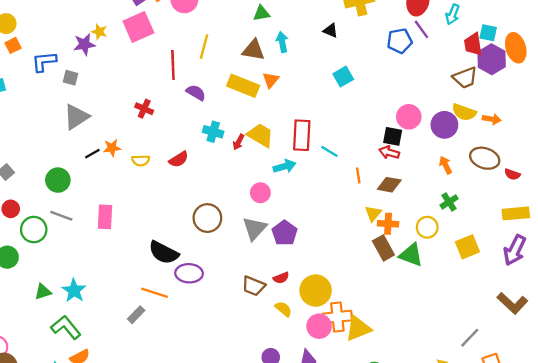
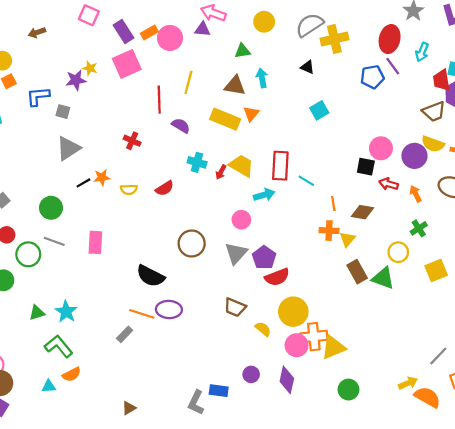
red arrow: (389, 152) -> (389, 184), moved
orange cross: (388, 224) -> (329, 231), moved
purple ellipse: (189, 273) -> (169, 309), moved
red semicircle: (281, 278) -> (277, 277), moved, size x1.6

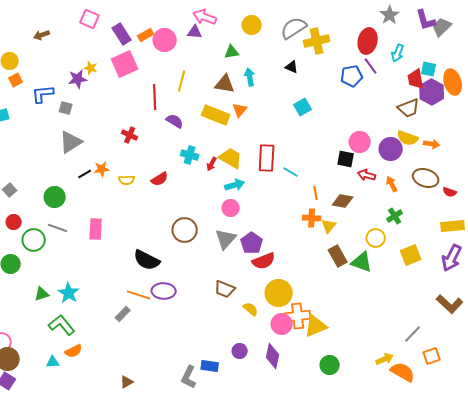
cyan arrow: (264, 195) -> (235, 185), moved

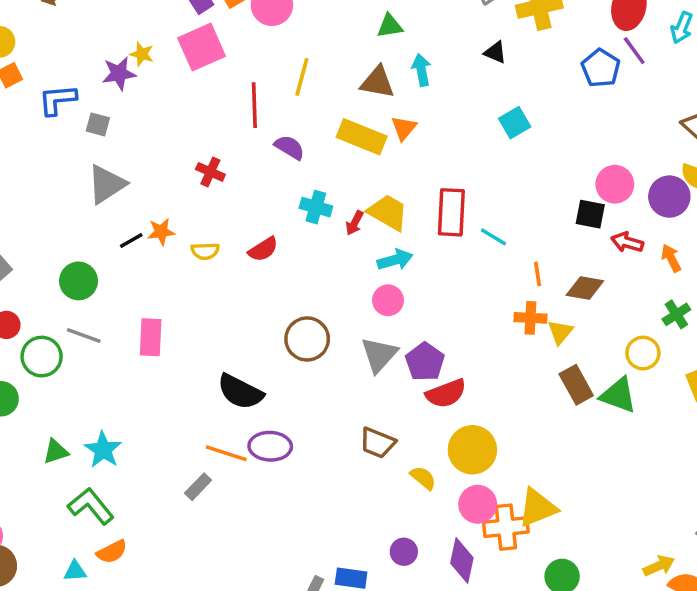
blue pentagon: (352, 76) -> (601, 68), turned -30
orange cross: (298, 316) -> (506, 527), moved

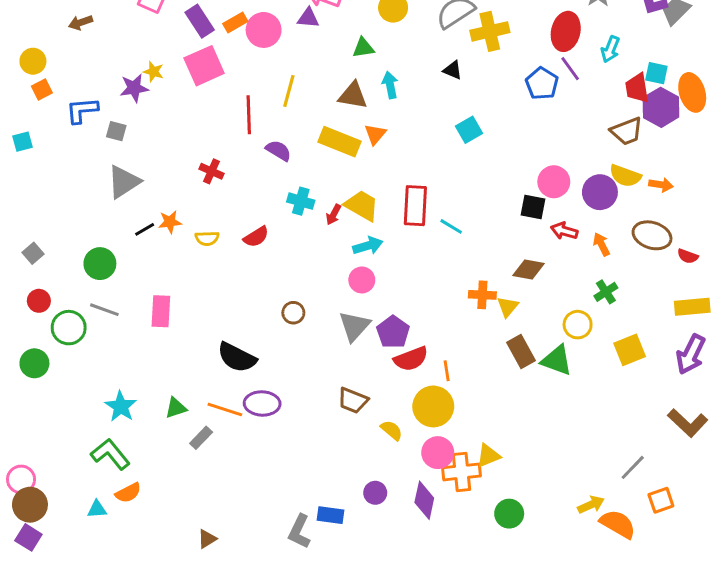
orange line: (537, 274) -> (447, 371), moved
brown circle: (307, 339) -> (293, 313), size x0.6
green triangle: (56, 452) -> (176, 408), moved
yellow triangle: (537, 508) -> (488, 456), size x0.7

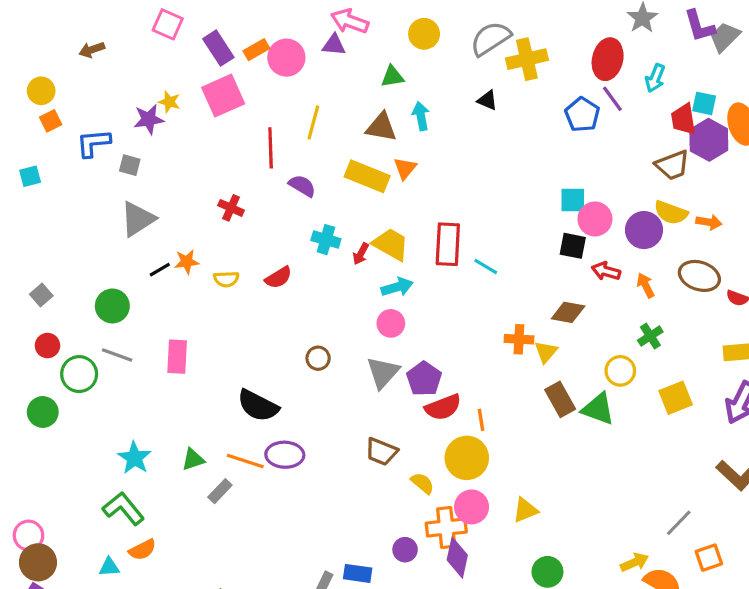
cyan square: (469, 130) -> (573, 200), moved, turned 30
orange cross: (462, 472) -> (446, 528), moved

